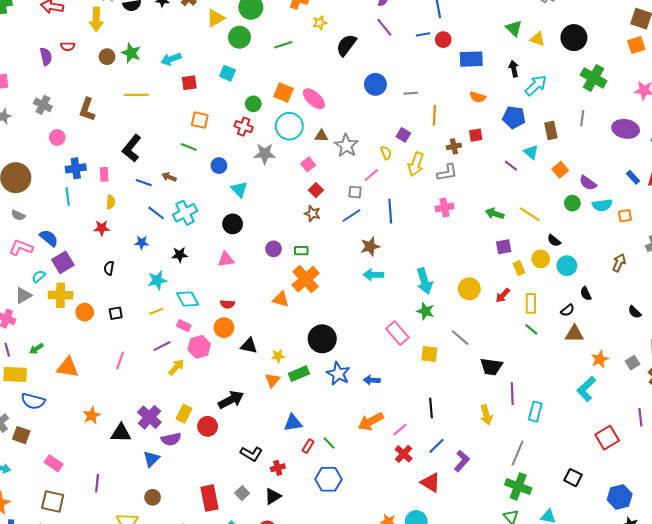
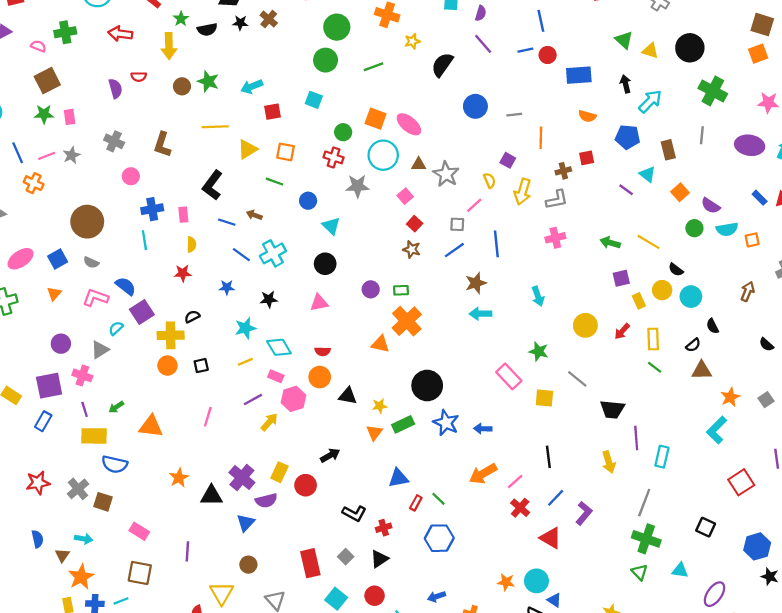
yellow triangle: (216, 18) -> (247, 149), moved
black semicircle: (109, 268) -> (192, 317), turned 56
cyan arrow: (424, 281) -> (538, 296), moved, size x0.7
yellow cross: (61, 295) -> (171, 335), moved
black arrow: (231, 400) -> (330, 455), size x0.7

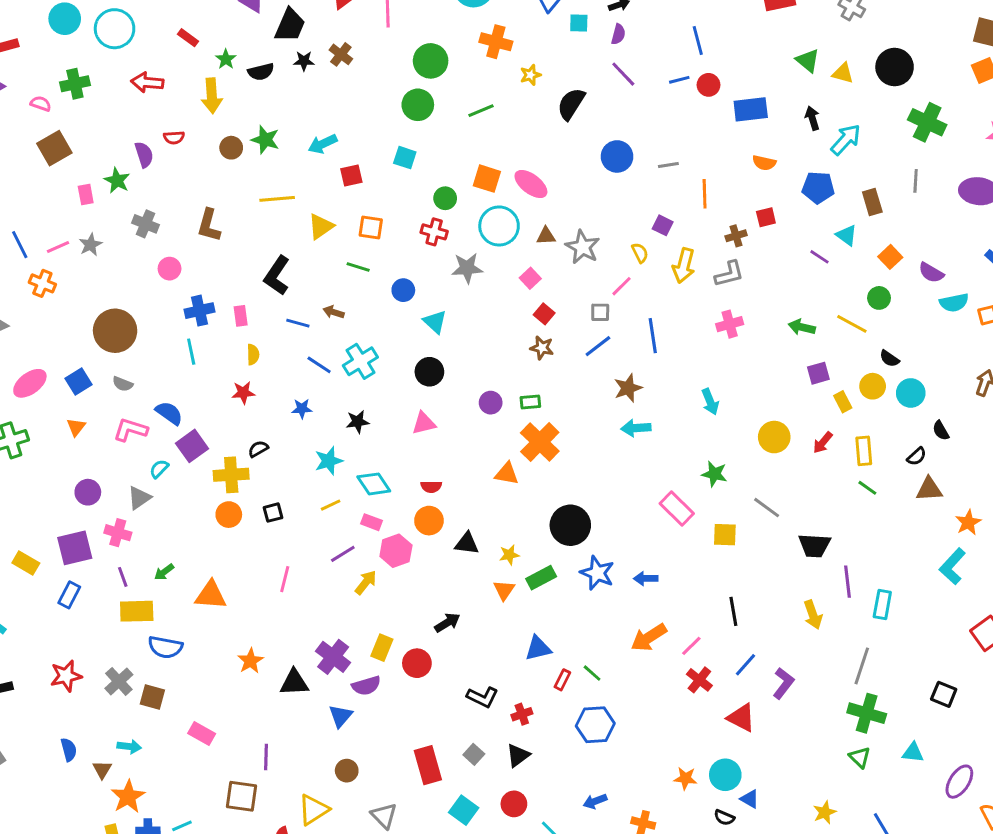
green star: (44, 114) -> (117, 180), moved, turned 30
green circle: (694, 228) -> (879, 298), moved
brown square: (140, 573) -> (242, 796), moved
yellow triangle: (222, 593) -> (313, 810), turned 30

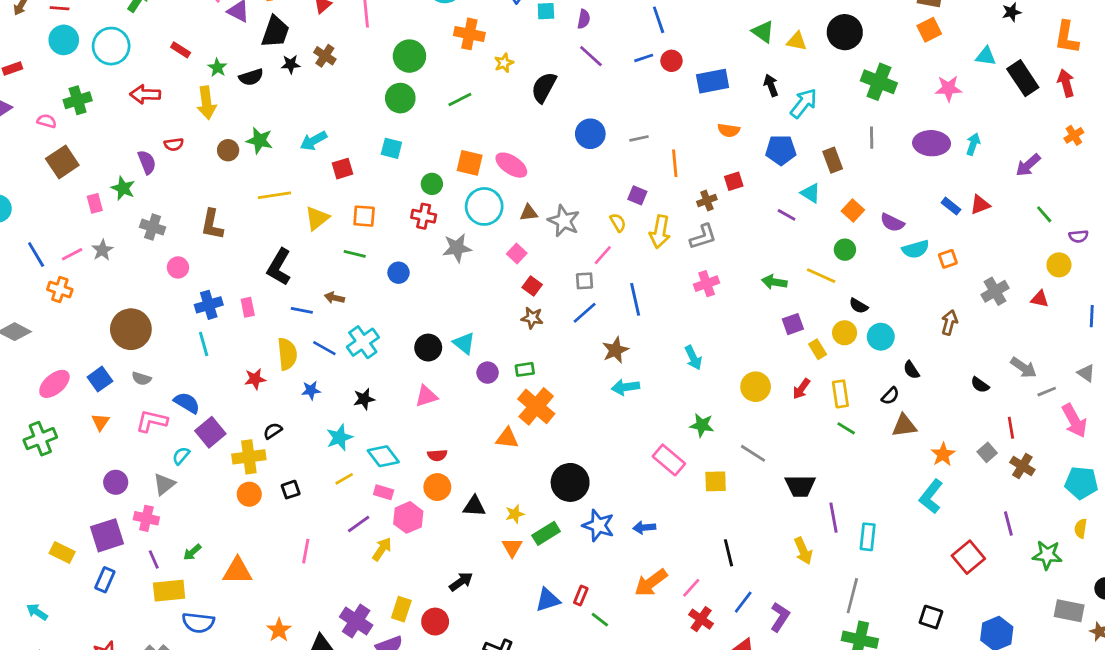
cyan triangle: (435, 322) -> (464, 343), moved
yellow semicircle: (253, 354) -> (287, 354), moved, size x1.6
red rectangle: (562, 680) -> (581, 596), moved

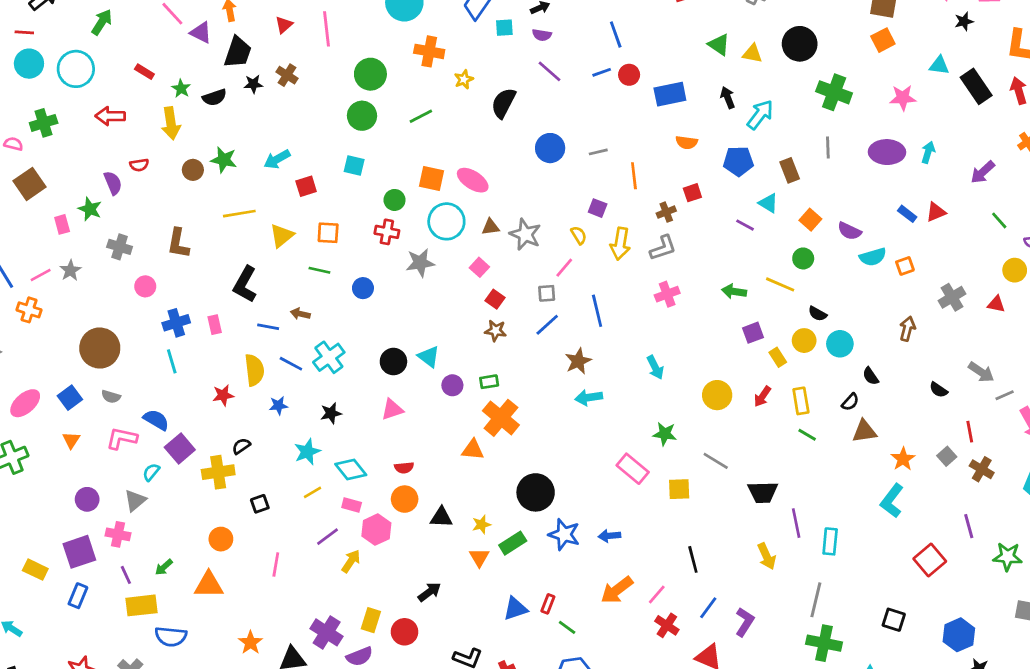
purple semicircle: (584, 19) -> (542, 35), turned 90
orange circle: (249, 494) -> (221, 539), moved

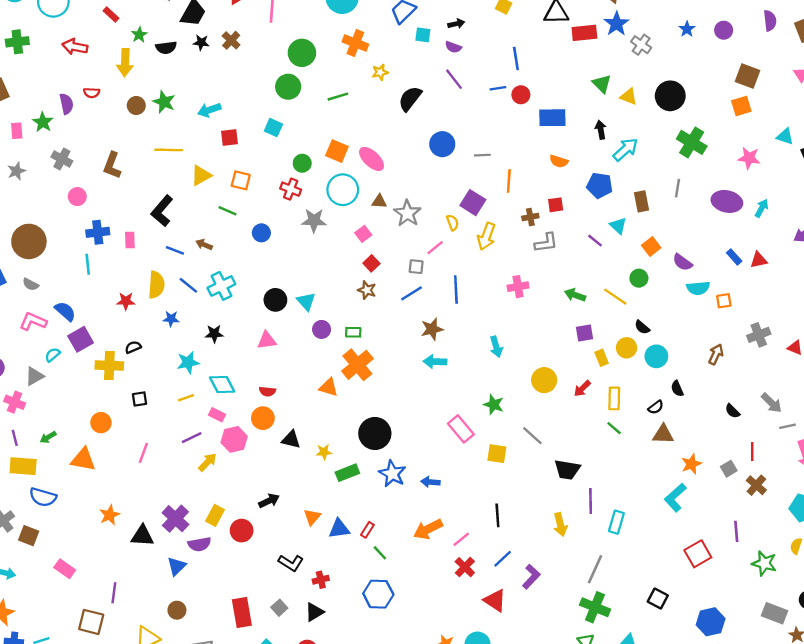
purple square: (598, 208) -> (473, 203), size x1.5
gray L-shape: (663, 248) -> (546, 243), moved
orange triangle: (479, 557) -> (312, 517), moved

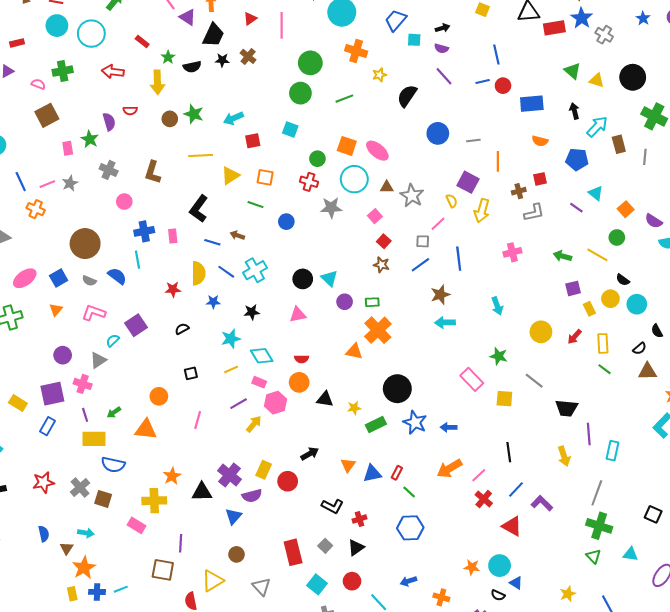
brown rectangle: (641, 201) -> (619, 144), moved
blue semicircle: (65, 311) -> (117, 276), moved
yellow cross: (109, 366) -> (154, 501), moved
purple L-shape: (531, 577) -> (542, 503), turned -85

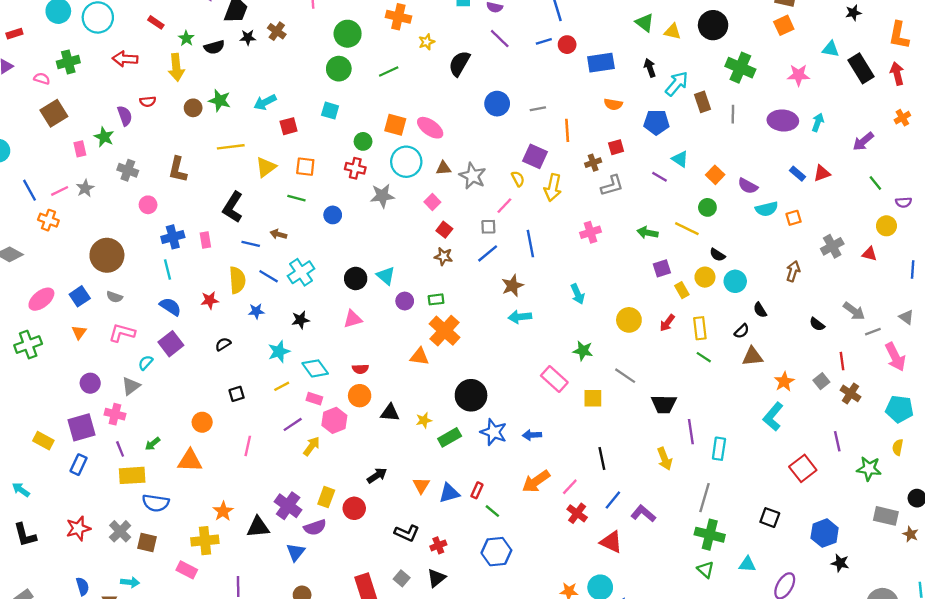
blue semicircle: (117, 276) -> (170, 307), moved

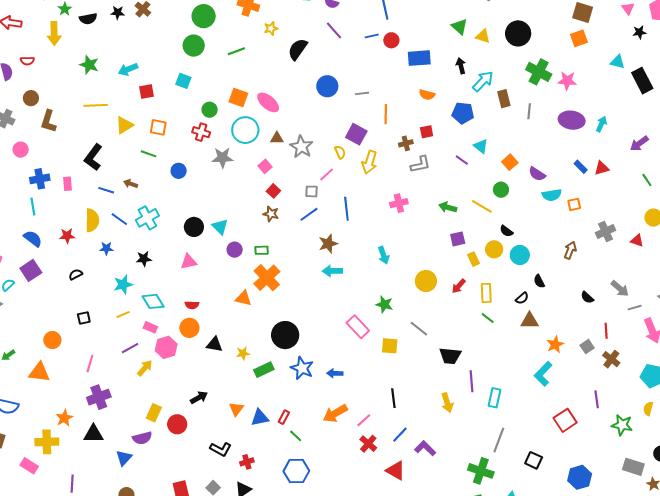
pink star: (798, 75) -> (567, 81), moved
brown circle: (193, 108) -> (31, 98), moved
gray line: (705, 498) -> (499, 440), moved
purple cross: (288, 506) -> (99, 397), moved, turned 30

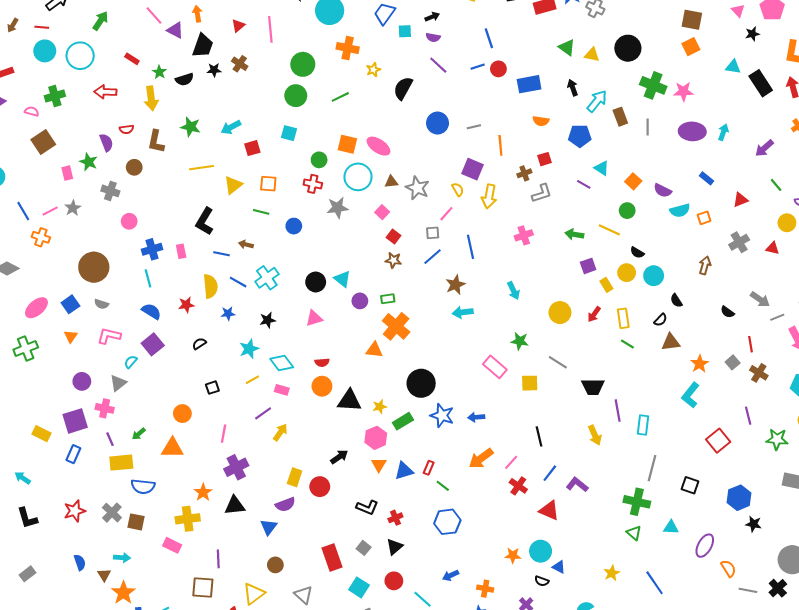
brown L-shape: (48, 121) -> (156, 142), moved
red triangle: (602, 168) -> (741, 200), moved
black triangle: (214, 344) -> (349, 401), size x1.4
pink hexagon: (166, 347) -> (376, 438), moved

